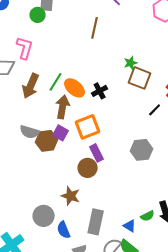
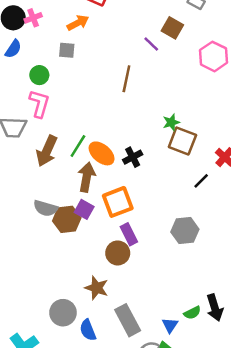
green circle: (38, 15) -> (39, 75), moved
gray rectangle: (96, 222) -> (128, 320), turned -40
blue triangle: (130, 226) -> (170, 325), turned 32

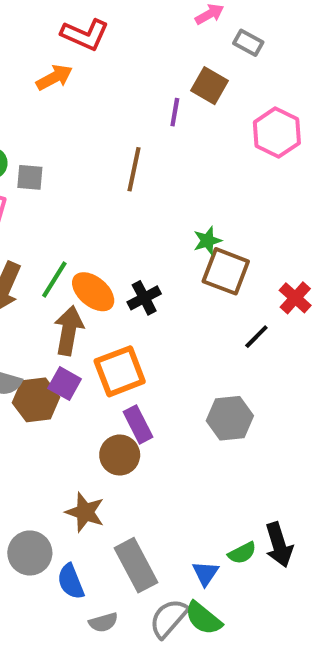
purple line: (151, 44) -> (175, 112), turned 56
gray square: (67, 50) -> (30, 177), moved

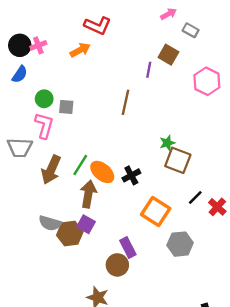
red cross: (295, 298) -> (217, 207), moved
orange square: (120, 371) -> (156, 211), moved, turned -36

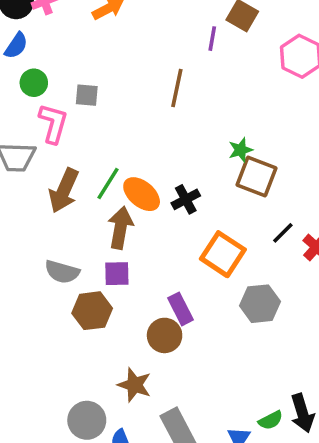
green circle: (44, 99) -> (34, 83), moved
purple square: (86, 224) -> (117, 274), turned -30
brown hexagon: (70, 234) -> (92, 311), moved

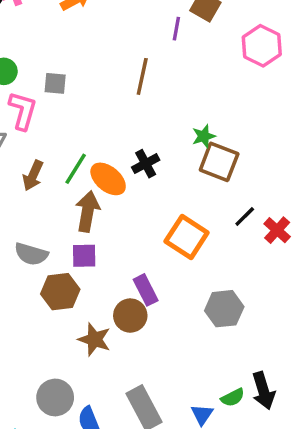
brown arrow: (64, 191) -> (33, 176), size x0.7
black cross: (186, 199) -> (146, 164), moved
gray hexagon: (260, 304) -> (224, 309), moved
brown star: (135, 385) -> (94, 339), moved

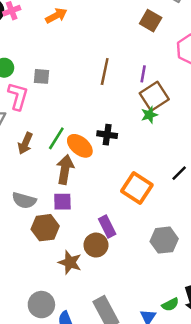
purple line: (176, 29) -> (143, 74), moved
brown square: (219, 162) -> (154, 96), moved, turned 36
black cross: (146, 164) -> (107, 135), turned 36

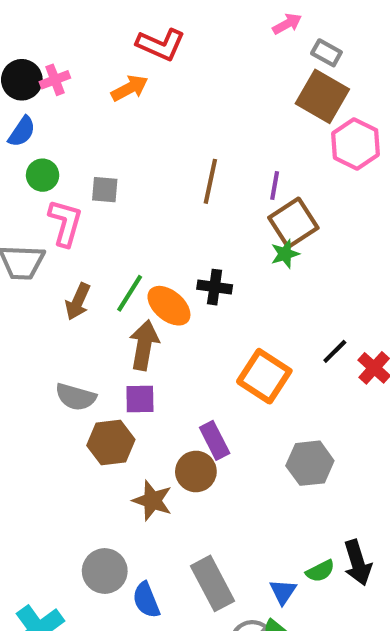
brown square: (151, 21) -> (322, 96), moved, size x1.4

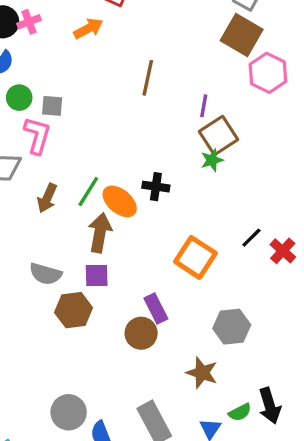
brown line: (210, 181) -> (148, 78), moved
gray square: (105, 190) -> (52, 106), moved
brown star: (152, 501) -> (202, 373), moved

